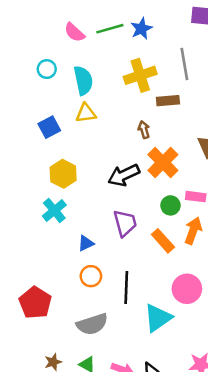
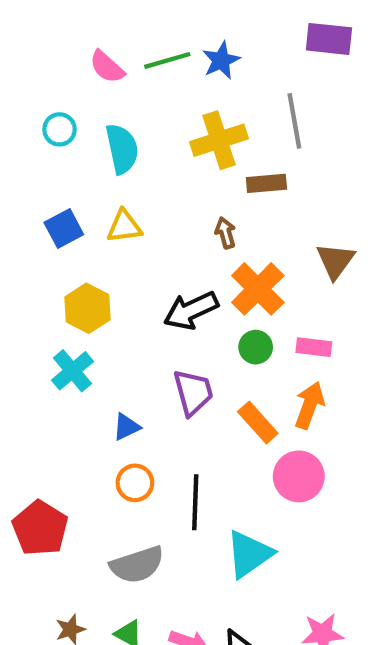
yellow triangle: (86, 113) -> (124, 226), moved
green circle: (170, 205) -> (256, 347), moved
pink circle: (187, 289) -> (299, 476), moved

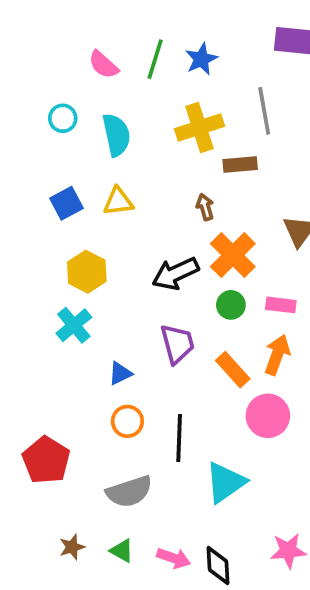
green line: (167, 60) -> (155, 59), turned -57

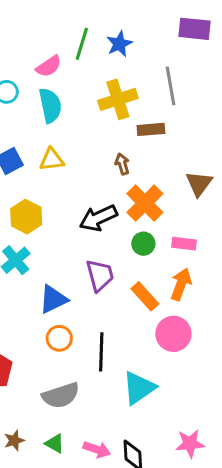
pink semicircle: (103, 65) -> (49, 66), moved, turned -76
blue triangle: (120, 373) -> (53, 299), size x1.5

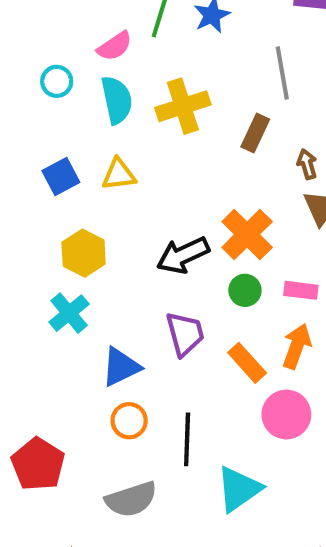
yellow cross: (118, 99) -> (183, 106), moved
brown rectangle: (151, 129) -> (255, 133), turned -60
brown arrow: (122, 164) -> (307, 164), moved

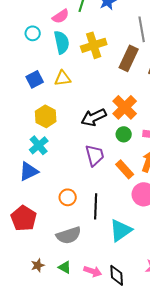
brown rectangle: (255, 133) -> (129, 58), size x1.4
blue triangle: (121, 367) -> (29, 171), moved

